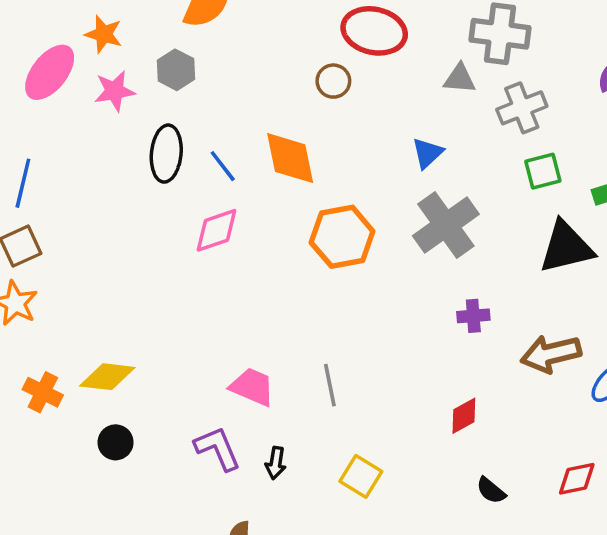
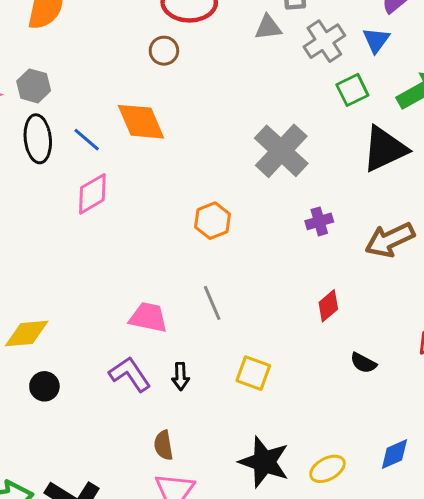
gray hexagon: (176, 70) -> (34, 86), moved
blue triangle: (427, 153) -> (376, 40), moved
orange hexagon: (342, 237) -> (213, 221), moved, size x0.7

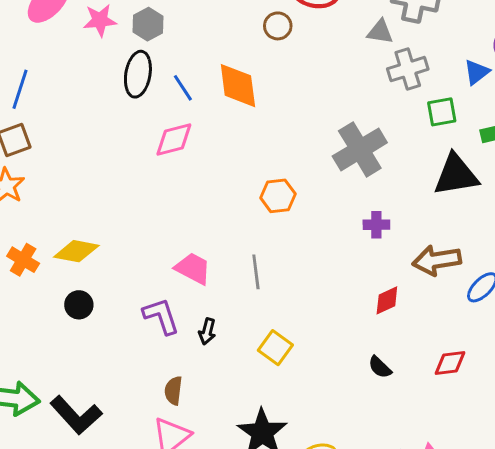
gray cross: (324, 41) -> (408, 69), moved
red diamond: (328, 306) -> (387, 300), moved

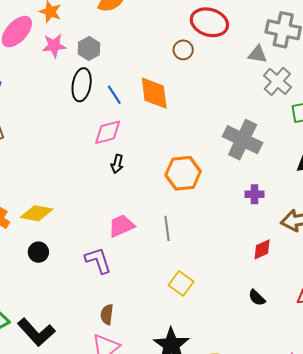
gray cross: (408, 69) -> (277, 81), turned -32
gray cross: (360, 149) -> (243, 140), turned -33
orange hexagon: (278, 196) -> (183, 173), size x1.4
pink trapezoid: (193, 268) -> (121, 226), turned -52
black arrow: (207, 331) -> (117, 164), moved

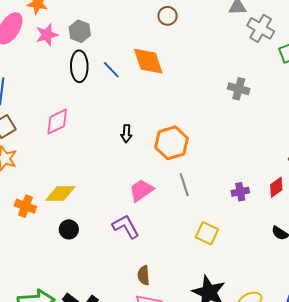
pink diamond: (108, 132) -> (57, 122), moved
gray cross: (243, 140) -> (239, 89), size x0.6
orange hexagon: (183, 173) -> (171, 143), moved
purple cross: (255, 194) -> (240, 192), moved

